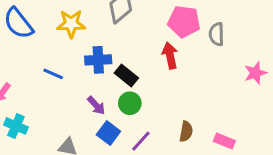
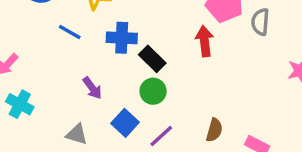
blue line: (53, 74) -> (70, 32), moved
purple arrow: (96, 105) -> (92, 88), moved

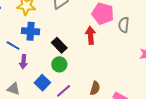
blue line: (70, 32) -> (13, 46), moved
blue cross: (122, 38) -> (31, 31), moved
purple arrow: (92, 88) -> (23, 62), turned 40

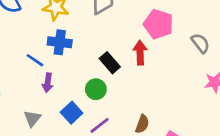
gray semicircle: (124, 25) -> (200, 43), moved, turned 133
black rectangle: (59, 45) -> (110, 63), moved
gray triangle: (14, 89) -> (32, 119), turned 48

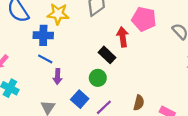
blue cross: (60, 42) -> (43, 35), moved
red arrow: (140, 53) -> (123, 37), moved

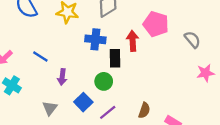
blue cross: (43, 35) -> (95, 39), moved
black rectangle: (107, 55) -> (115, 58), turned 42
blue line: (45, 59) -> (40, 56), moved

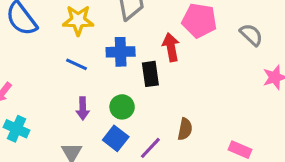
blue line: (40, 56) -> (76, 64), moved
green circle: (104, 81) -> (122, 107), moved
brown semicircle: (144, 110) -> (185, 129), moved

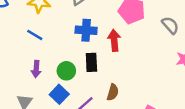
red arrow: (171, 47) -> (114, 40), moved
blue cross: (121, 52) -> (86, 30), moved
black rectangle: (150, 74) -> (91, 62), moved

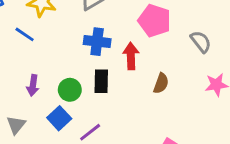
blue line: (35, 35) -> (25, 34), moved
brown semicircle: (113, 92) -> (161, 83), moved

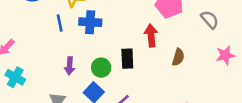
blue line: (25, 34) -> (60, 23), turned 48
blue cross: (97, 42) -> (90, 22), moved

